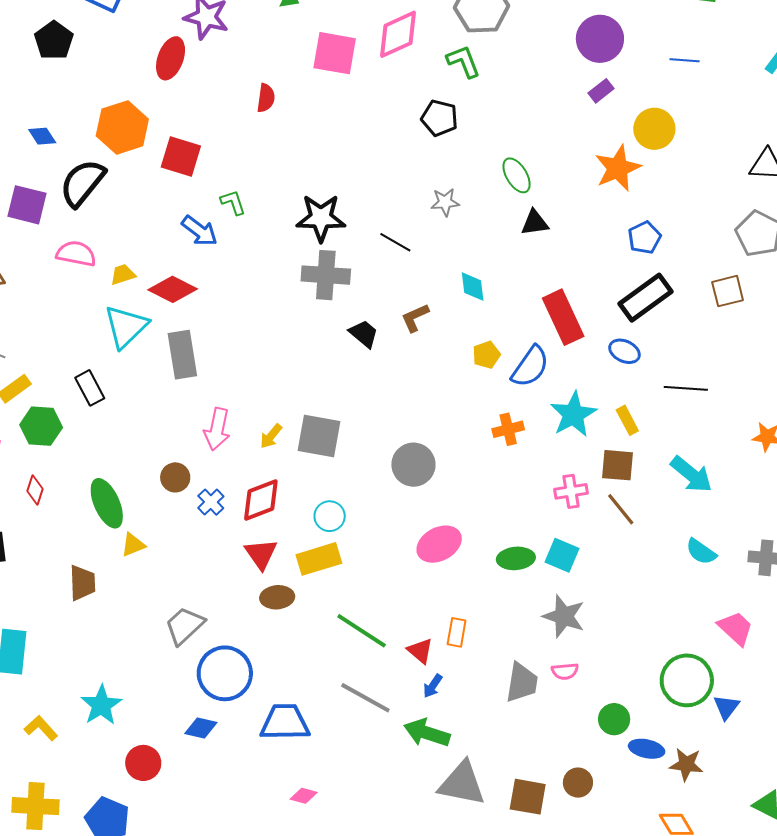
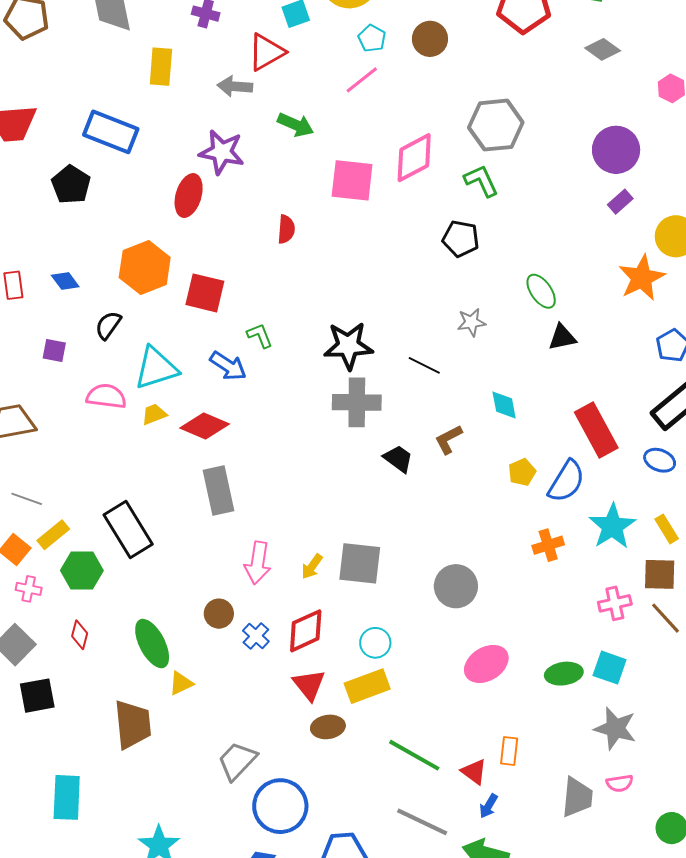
black semicircle: (82, 183) -> (108, 325), size x0.6
purple square: (27, 205) -> (54, 351), size x0.6
cyan triangle: (126, 327) -> (156, 368), moved, turned 30
black rectangle: (90, 388) -> (128, 529), size x1.6
brown trapezoid: (82, 583) -> (133, 724), size x1.4

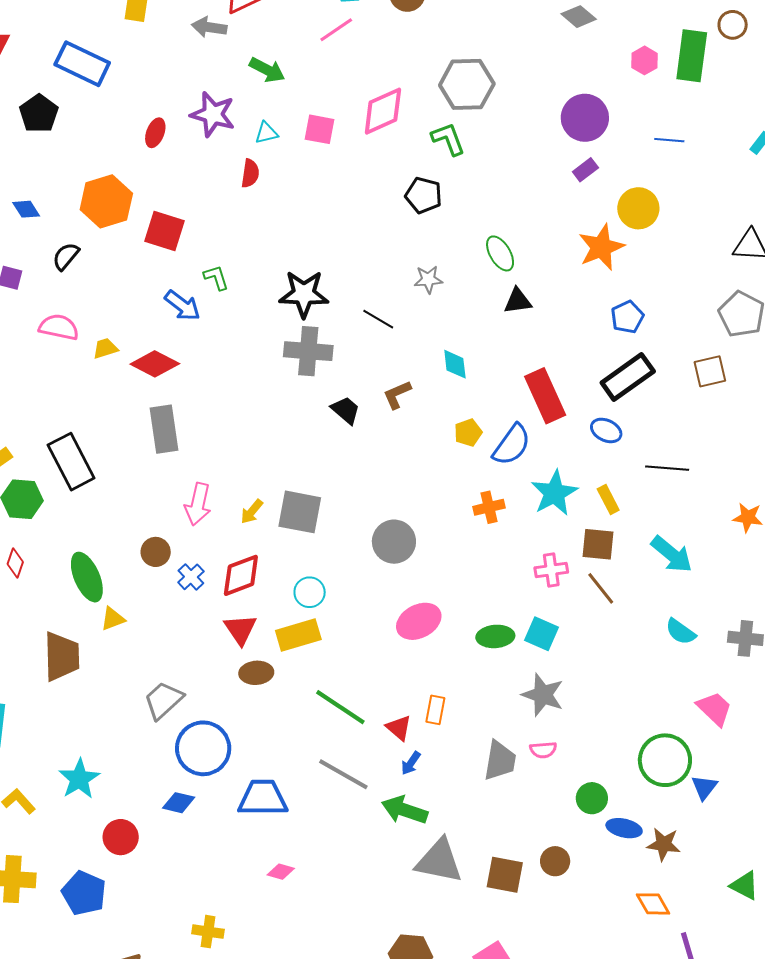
purple star: (222, 152) -> (213, 114), moved
pink square: (352, 180) -> (319, 129), size x0.7
red ellipse: (189, 196) -> (155, 133), size x0.7
cyan triangle: (156, 368) -> (266, 133), moved, size x0.5

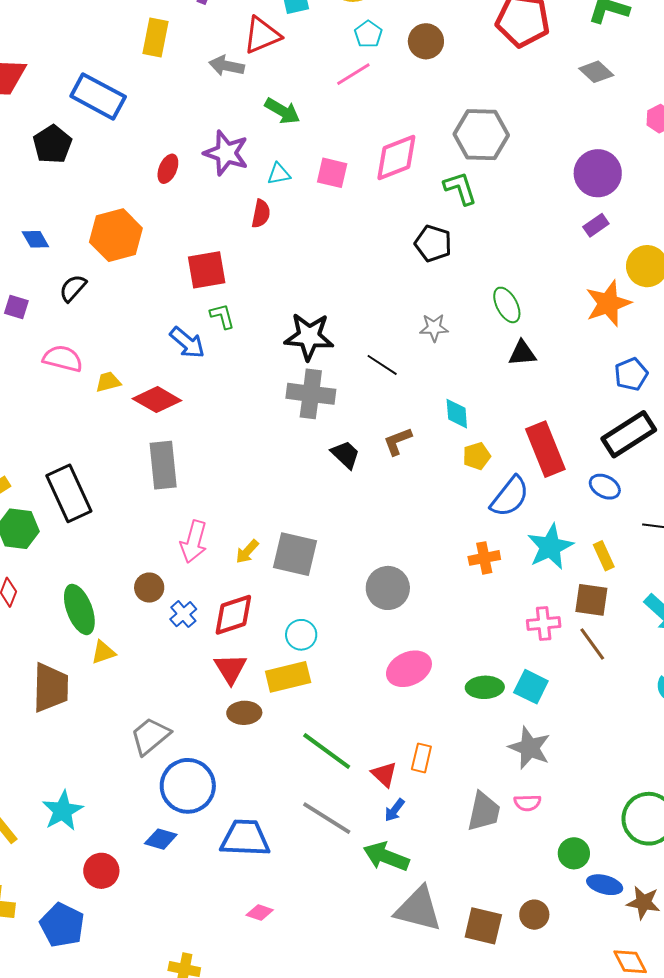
red square: (165, 231) -> (207, 270), moved, turned -30
yellow pentagon: (468, 433) -> (477, 456), moved

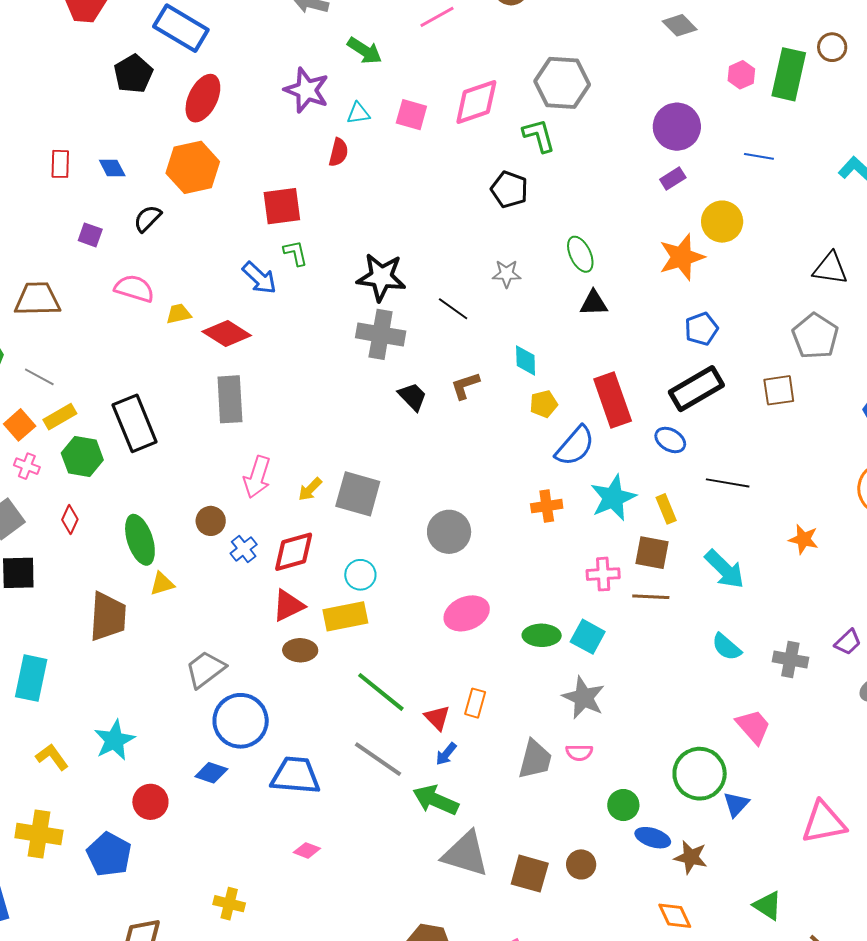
red ellipse: (168, 169) -> (203, 98), moved, size x1.6
brown line: (592, 644) -> (651, 597), turned -54
red triangle: (230, 669) -> (288, 606), turned 33

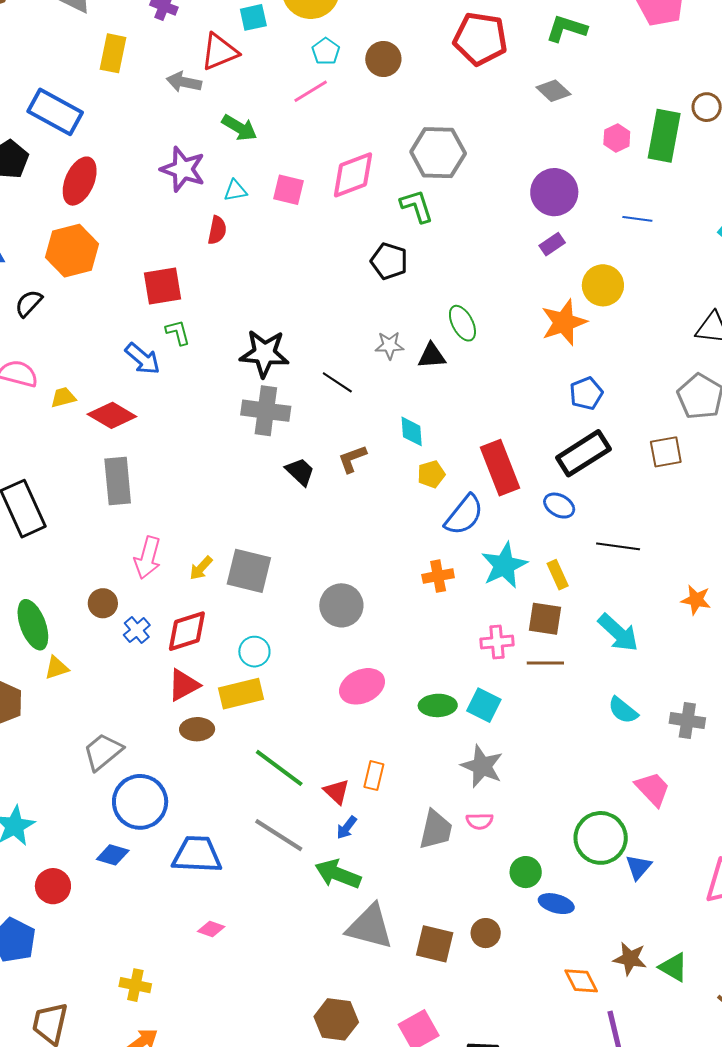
black triangle: (594, 303) -> (432, 356), moved
brown star: (691, 857) -> (630, 959), moved

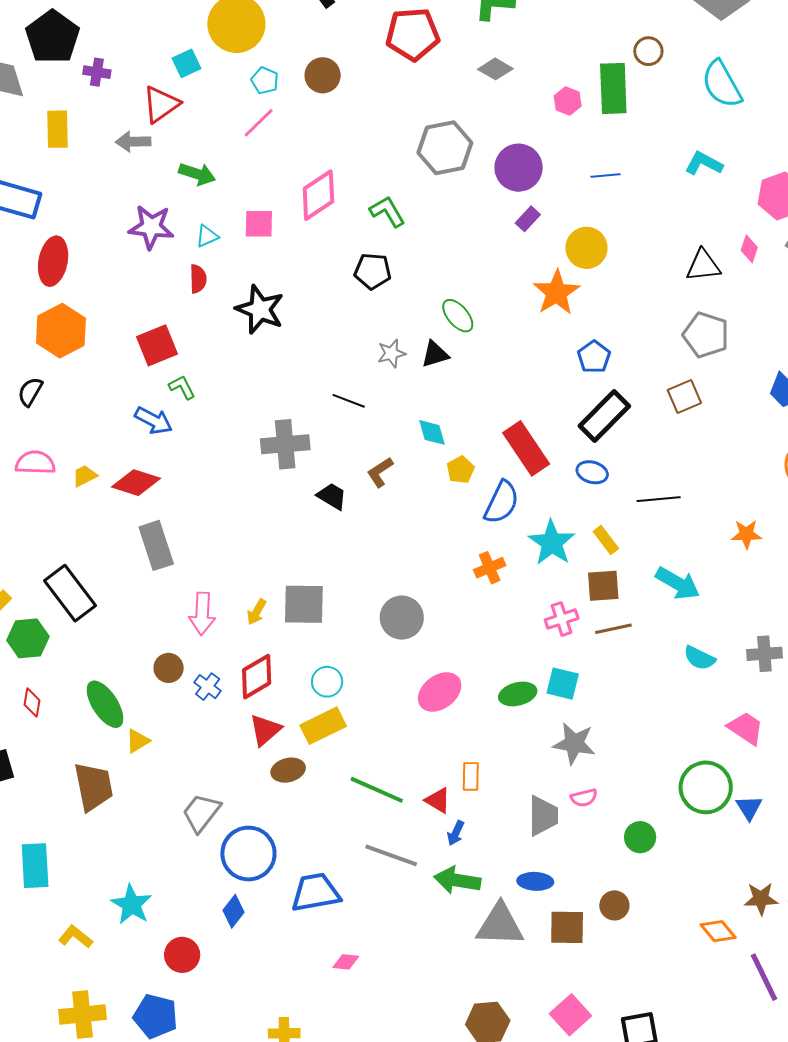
gray hexagon: (438, 153) -> (445, 148), moved
black star: (264, 353) -> (260, 309), moved, turned 30
blue diamond: (113, 855) -> (233, 911), turned -56
blue ellipse: (556, 904) -> (535, 881), moved

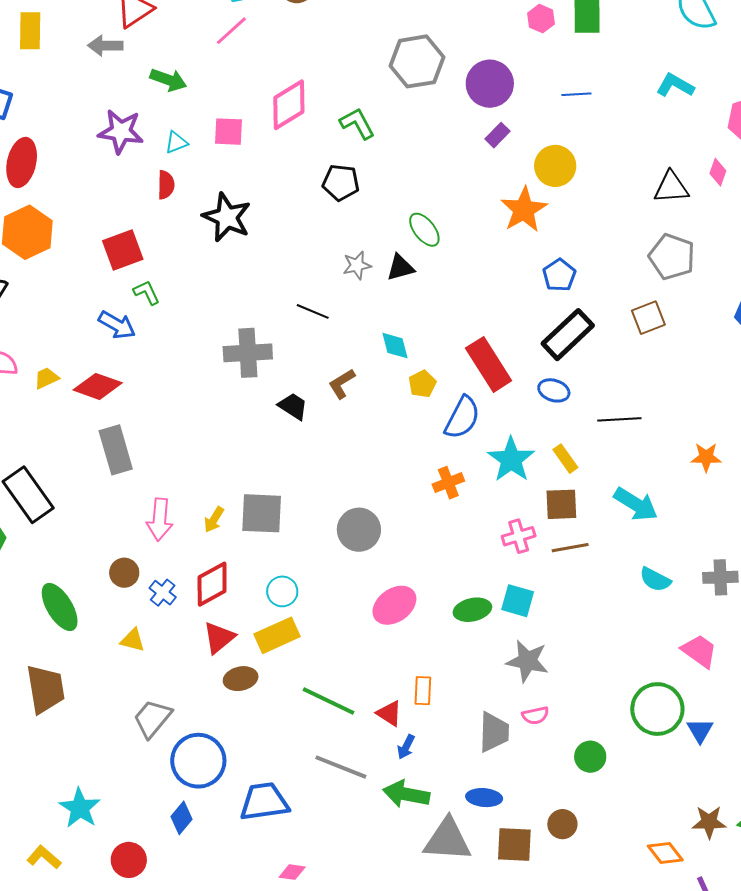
yellow triangle: (138, 741) -> (133, 640), moved, turned 44
yellow L-shape: (75, 937) -> (44, 857), moved

